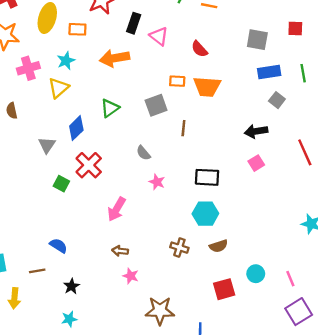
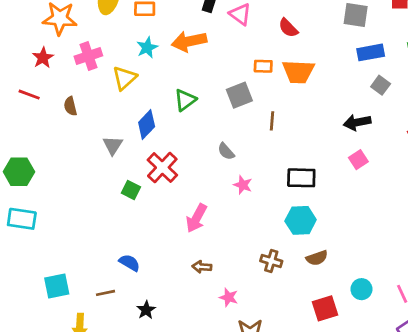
cyan star: (66, 61) -> (147, 48), moved
pink star: (131, 276) -> (229, 297), moved

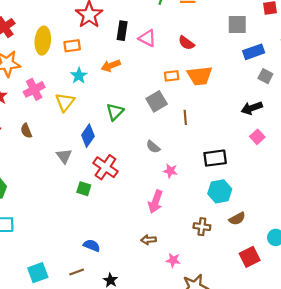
orange arrow: (189, 41) -> (111, 66), size x0.7
pink arrow: (196, 218) -> (156, 202), moved

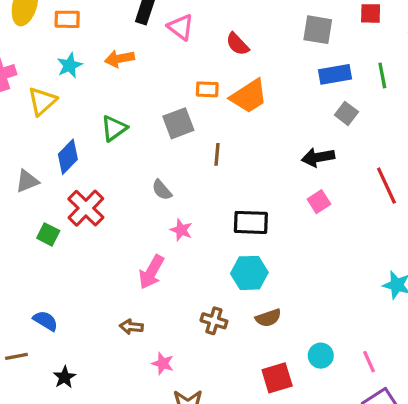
orange trapezoid: (200, 76) -> (249, 96), turned -36
gray triangle: (64, 156) -> (27, 181), turned 35

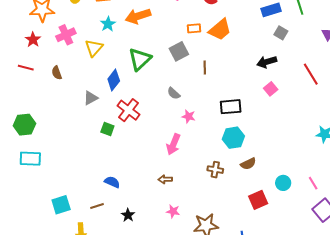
orange arrow: (119, 59) -> (138, 16), size x1.4
green triangle: (114, 128) -> (140, 59), size x1.4
pink star: (163, 363) -> (173, 211), moved

